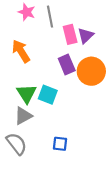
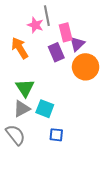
pink star: (27, 12) -> (35, 25), moved
purple triangle: (86, 35) -> (77, 44), moved
purple rectangle: (67, 65) -> (56, 52), moved
cyan square: (48, 95) -> (45, 109), moved

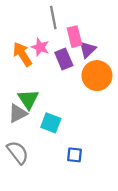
pink star: (35, 25) -> (40, 47), moved
gray triangle: (22, 109) -> (18, 113), moved
blue square: (56, 135) -> (74, 155), moved

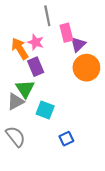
purple rectangle: (64, 59) -> (36, 67), moved
blue square: (74, 155) -> (66, 139), turned -32

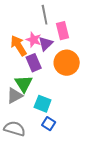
purple triangle: (78, 44) -> (46, 44), moved
orange circle: (86, 68) -> (67, 63), moved
gray semicircle: (16, 136) -> (15, 129), turned -35
blue square: (66, 139) -> (49, 124), moved, turned -32

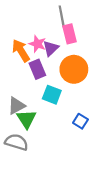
gray line: (45, 15) -> (62, 16), moved
green triangle: (24, 84) -> (26, 119), moved
cyan square: (43, 104) -> (52, 95), moved
blue square: (49, 124) -> (80, 121), moved

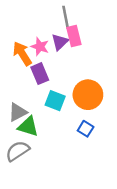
purple triangle: (51, 48) -> (60, 42), moved
orange circle: (74, 69) -> (88, 95), moved
green triangle: (26, 119) -> (28, 126), turned -40
gray semicircle: (16, 142) -> (18, 151), turned -50

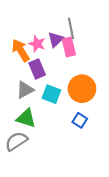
gray line: (66, 17) -> (71, 28), moved
pink rectangle: (74, 36) -> (69, 47), moved
gray triangle: (18, 112) -> (25, 90), moved

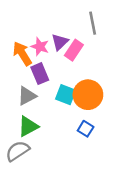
gray line: (71, 28) -> (93, 23), moved
pink rectangle: (69, 47) -> (74, 50), turned 48
cyan square: (51, 94) -> (66, 95), moved
green triangle: (26, 118) -> (28, 126), turned -45

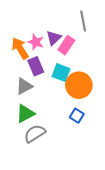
cyan square: (66, 95) -> (61, 73), moved
gray semicircle: (18, 151) -> (35, 134), moved

